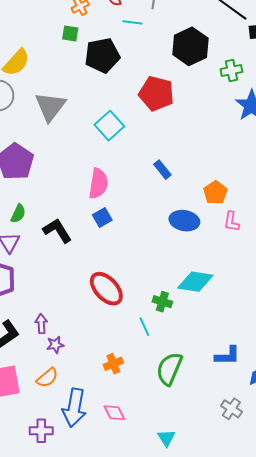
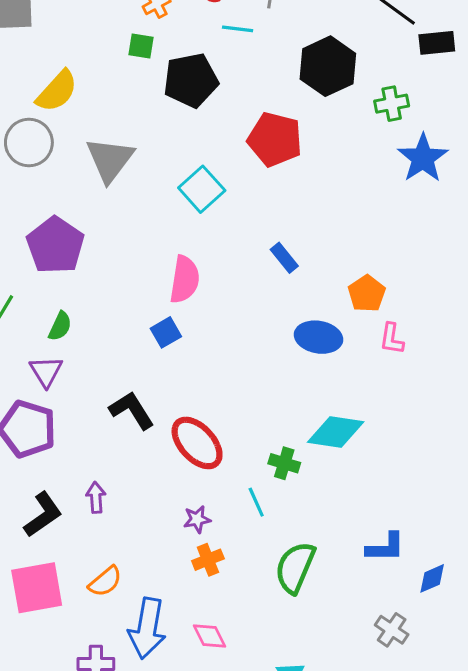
blue square: (102, 218) -> (166, 332), moved
black L-shape: (57, 231) -> (132, 410), moved
purple star: (55, 345) -> (197, 519), moved

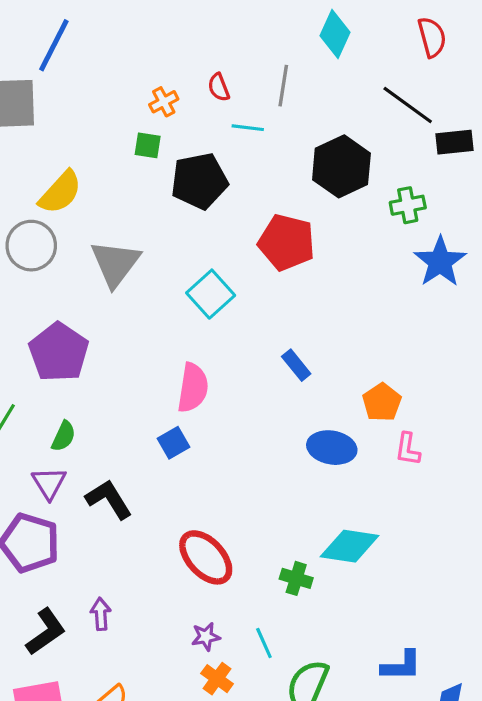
black L-shape: (132, 410) -> (109, 499), moved
cyan line: (256, 502) -> (264, 643), moved
orange cross: (208, 560) -> (217, 679), turned -32

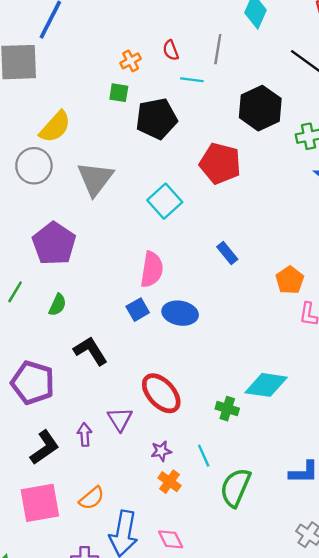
blue ellipse: (332, 448) -> (180, 313), moved
purple triangle: (49, 483) -> (120, 419), moved

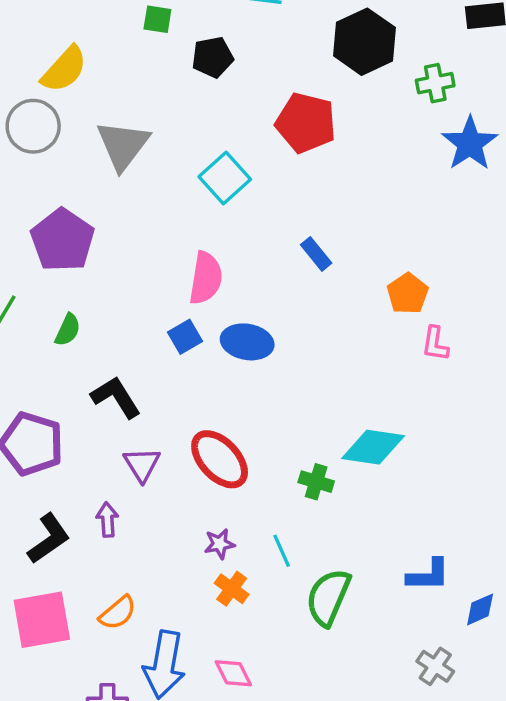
black pentagon: (157, 119) -> (213, 57), size x0.7
purple triangle: (120, 419) -> (142, 464), moved

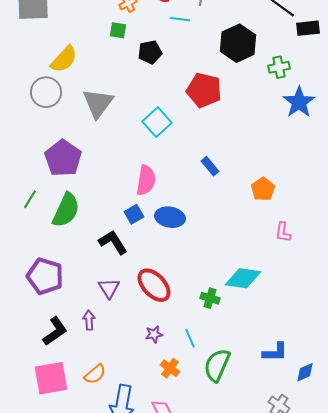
green semicircle: (68, 330) -> (66, 210), size x1.8
pink L-shape: (435, 344) -> (283, 232), moved
black L-shape: (116, 397) -> (113, 242), moved
orange cross: (232, 589) -> (170, 368), moved

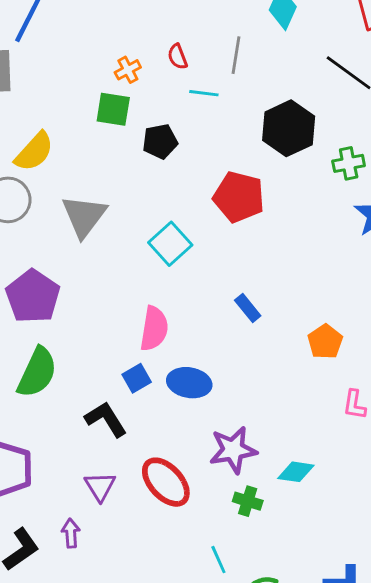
green square: (118, 30) -> (113, 109), size x1.4
cyan diamond: (243, 278) -> (296, 472), size x0.7
purple star: (154, 334) -> (233, 450), moved, size x1.8

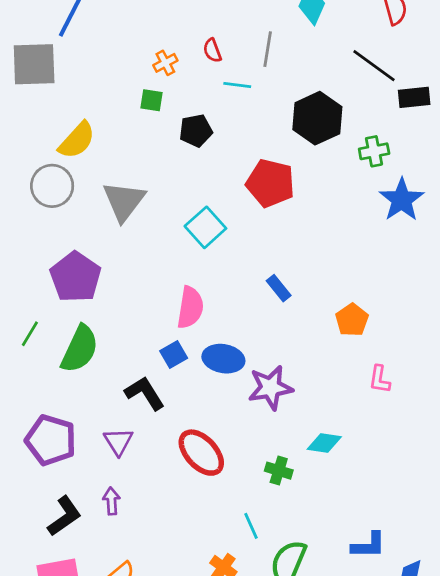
green square: (113, 109) -> (152, 100), size x0.7
purple star: (233, 450) -> (270, 388), moved
purple triangle: (100, 486) -> (118, 442), moved

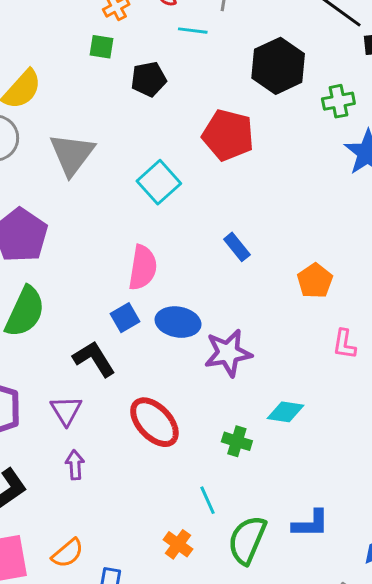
purple arrow: (111, 501) -> (75, 465), moved
blue L-shape: (369, 545) -> (311, 524), moved

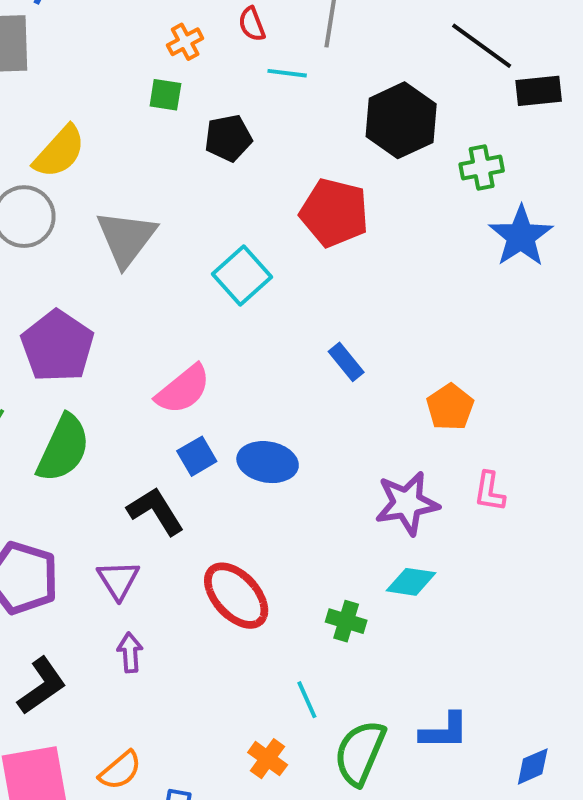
pink semicircle: (143, 268) -> (183, 389), moved, turned 42
purple star: (228, 353) -> (407, 503), moved

